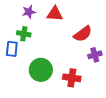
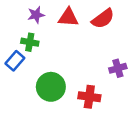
red semicircle: (83, 34) -> (103, 19), moved
blue rectangle: (12, 49) -> (15, 61), turned 35

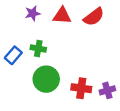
green cross: (30, 42) -> (38, 49), moved
purple cross: (118, 68) -> (107, 90), moved

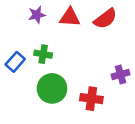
purple cross: (107, 90) -> (121, 74), moved

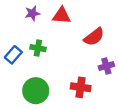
red semicircle: (105, 19) -> (94, 37), moved
green circle: (52, 88) -> (36, 91), moved

